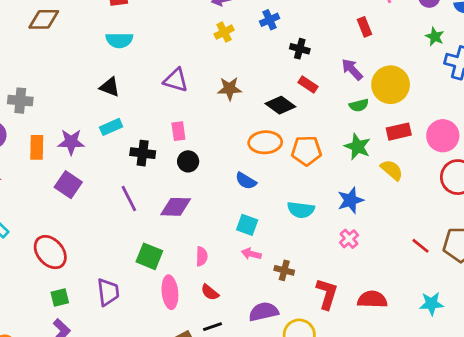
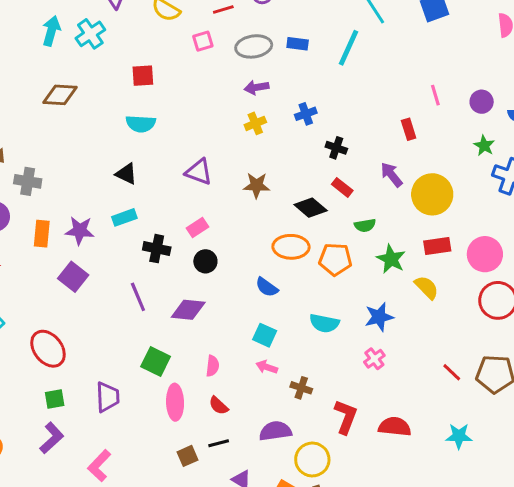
green semicircle: (359, 105) -> (365, 225), moved
pink rectangle: (178, 131) -> (198, 228), turned 60

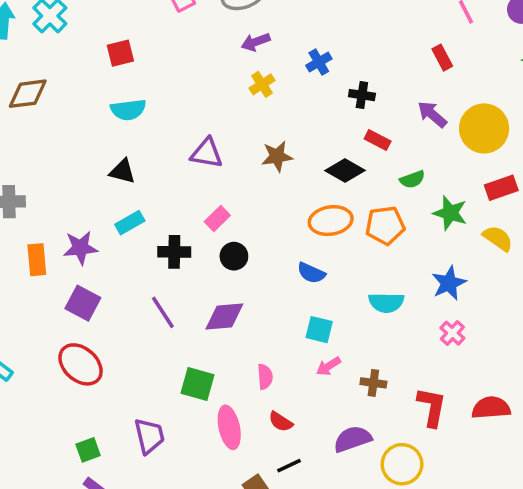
red ellipse: (48, 349) -> (81, 364), moved
pink arrow: (267, 367) -> (329, 366), turned -40

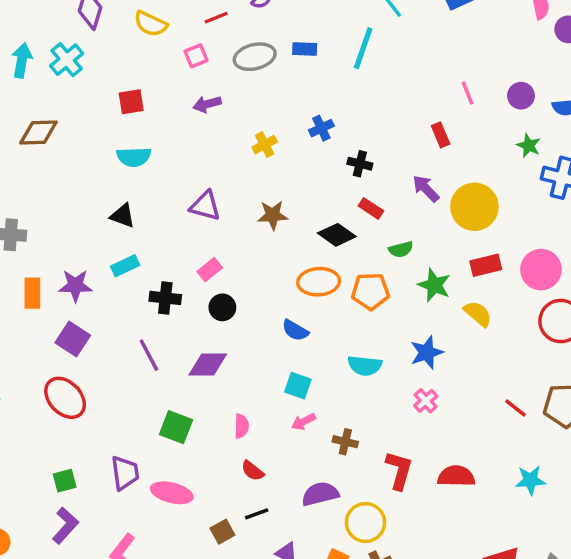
purple arrow: (256, 42) -> (207, 104), moved
pink ellipse: (229, 427) -> (172, 493), moved, turned -69

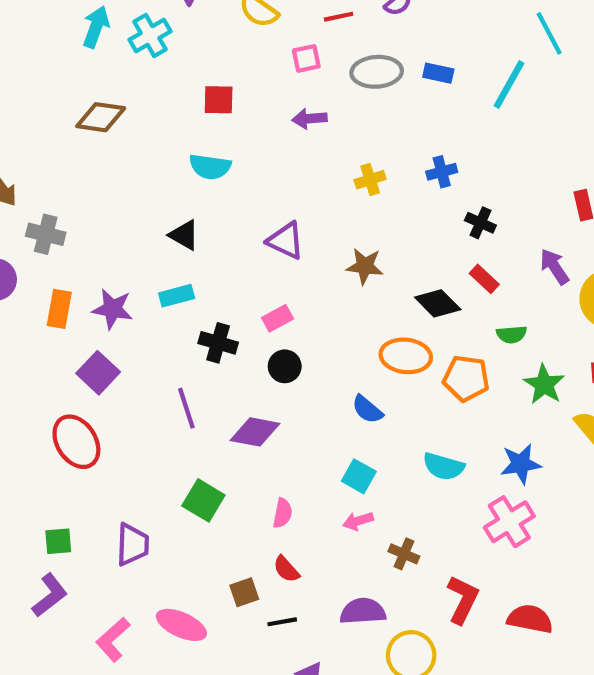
pink cross: (426, 401) -> (509, 522), size x1.6
pink ellipse: (172, 493) -> (181, 625), moved
brown square: (222, 532) -> (244, 592), moved

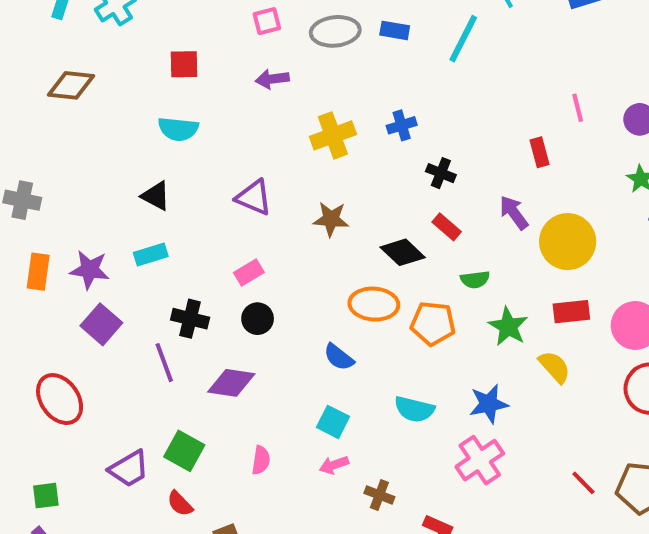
yellow cross: (370, 180) -> (333, 135), size x1.5
black cross: (218, 343) -> (190, 319), moved
purple square: (98, 373) -> (101, 324), moved
purple trapezoid: (132, 545) -> (129, 469), moved, turned 60
red semicircle: (286, 569) -> (180, 504), moved

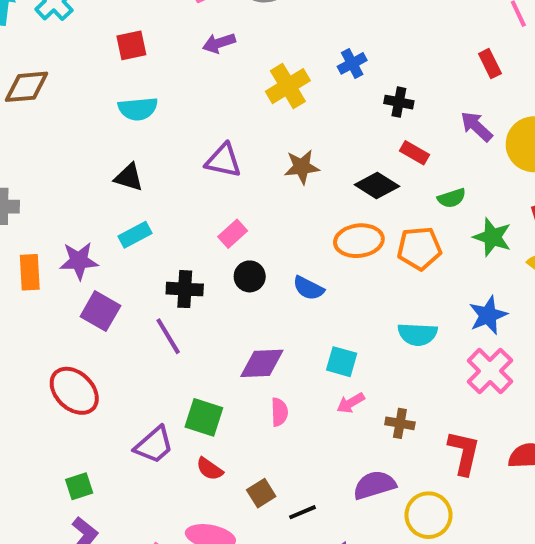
blue semicircle: (339, 357) -> (308, 288), moved
purple diamond: (231, 383) -> (262, 363), moved

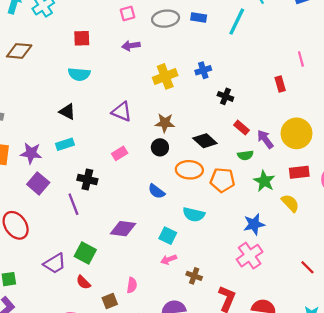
purple arrow: (476, 126) -> (265, 139), moved
red rectangle: (414, 153) -> (241, 128), moved
black circle: (250, 276) -> (160, 147), moved
cyan semicircle: (418, 334) -> (194, 215), moved
pink semicircle: (279, 412) -> (132, 285), moved

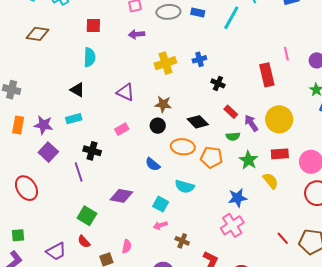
cyan semicircle: (79, 74) -> (89, 57), turned -96
red rectangle: (280, 84) -> (267, 75), size x1.6
purple trapezoid: (55, 263) -> (56, 251), moved

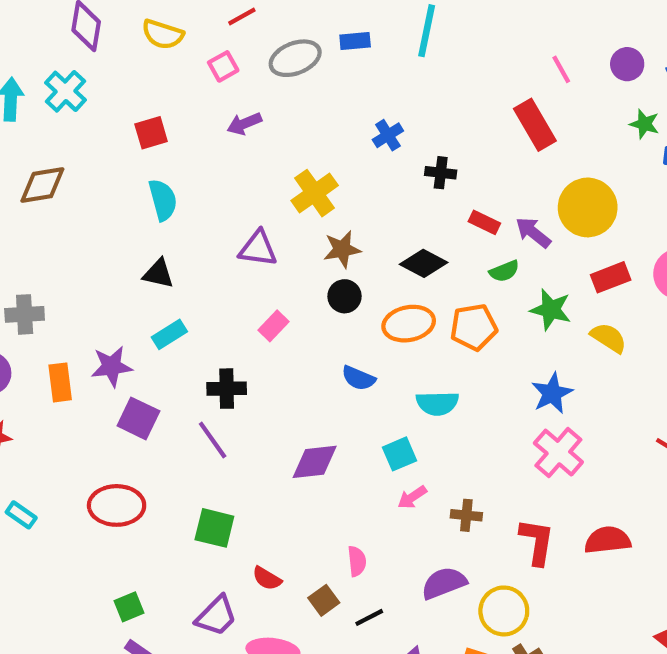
yellow cross: (165, 63) -> (315, 193), moved
red ellipse: (26, 188) -> (117, 505), turned -40
cyan square: (161, 204) -> (399, 454), turned -35
green square: (87, 216) -> (214, 528), moved

